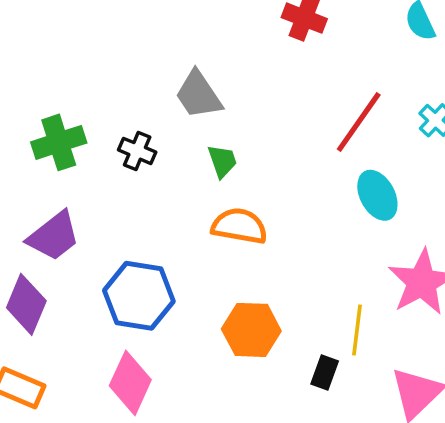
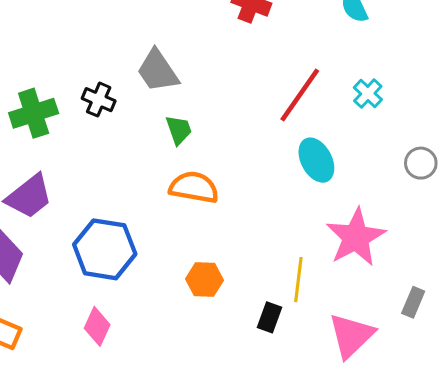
black cross: (137, 151) -> (99, 100), moved
orange hexagon: (251, 330) -> (205, 280), size x0.7
pink diamond: (130, 383) -> (97, 326), size x0.7

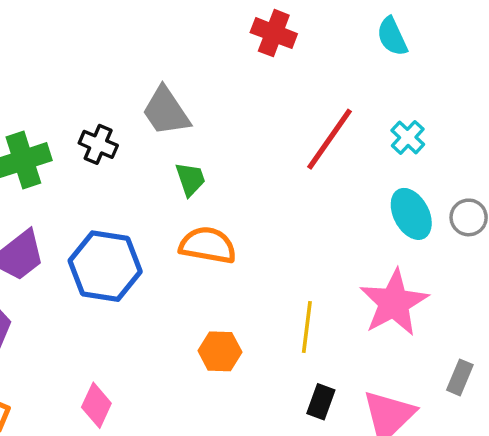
cyan ellipse: (316, 160) -> (411, 214), moved
blue hexagon: (105, 249) -> (105, 266), moved
yellow line: (298, 280) -> (307, 327), moved
black rectangle: (270, 317) -> (321, 402), moved

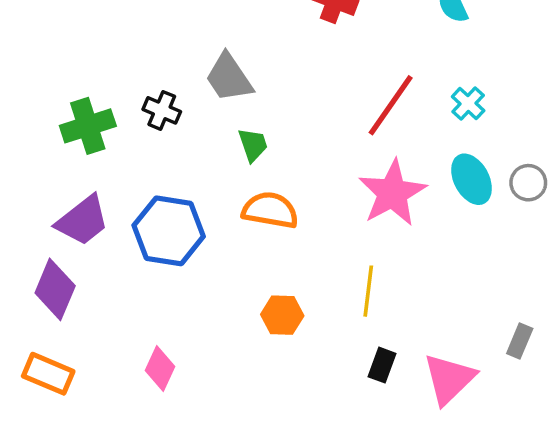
pink star: (394, 303) -> (392, 193), moved

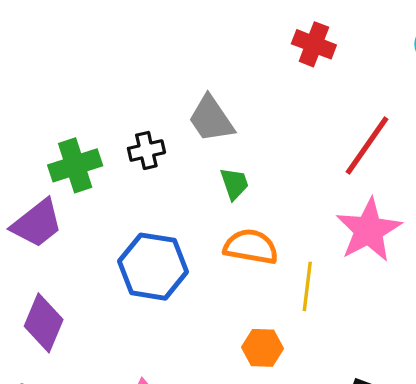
black cross: (162, 110) -> (146, 150), turned -36
purple trapezoid: (83, 221) -> (37, 223), moved
yellow line: (368, 291) -> (307, 286), moved

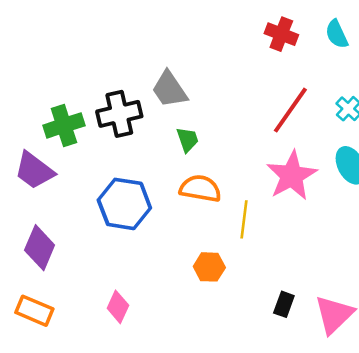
red cross: (314, 44) -> (281, 34), moved
black cross: (146, 150) -> (119, 114), size x1.6
purple trapezoid: (37, 223) -> (34, 170), turned 75

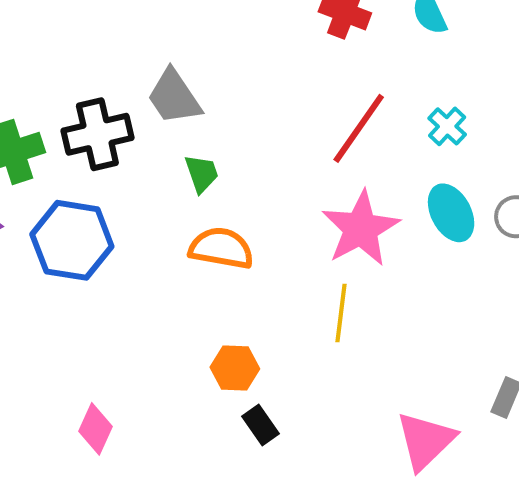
blue hexagon: (124, 204) -> (72, 240), moved
yellow line: (244, 219) -> (341, 313), moved
black rectangle: (284, 304) -> (261, 425), moved, turned -55

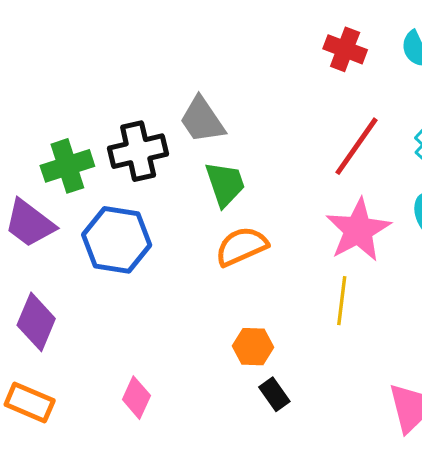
green trapezoid: (202, 174) -> (225, 184), size x1.4
orange semicircle: (221, 248) -> (242, 246), turned -34

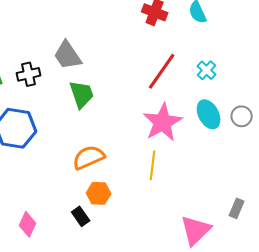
black cross: (138, 151) -> (29, 74), size x0.7
orange semicircle: (242, 246) -> (89, 157), moved
black rectangle: (274, 394) -> (81, 216), moved

